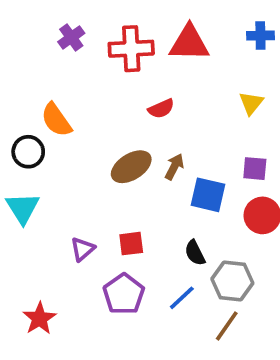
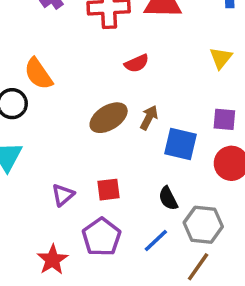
red star: (39, 318) -> (52, 260), moved

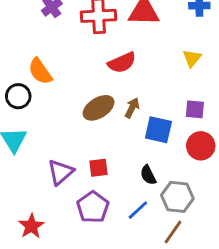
red semicircle: (137, 63) -> (122, 63), size x1.4
purple triangle: (63, 195) -> (61, 172), size x1.4
red star: (52, 260) -> (31, 226), moved

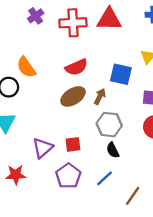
red semicircle: (122, 63) -> (76, 67), moved
blue square: (158, 130) -> (121, 74), moved
gray hexagon: (177, 197) -> (109, 125), moved
red star: (31, 226) -> (16, 175), moved, turned 30

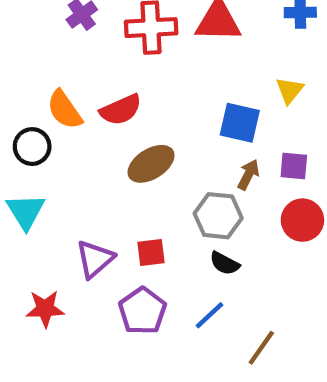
red semicircle: (76, 67) -> (121, 110), moved
brown arrow: (100, 96) -> (248, 175), moved
black semicircle: (113, 150) -> (225, 263), turned -35

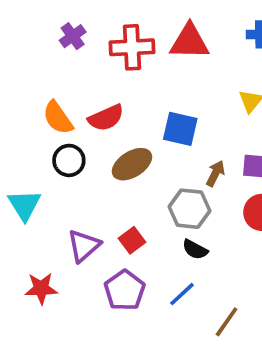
blue square: (240, 123) -> (180, 129), moved
black circle: (32, 147) -> (69, 160), moved
red square: (151, 253) -> (132, 240), turned -30

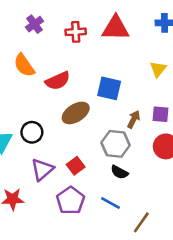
red cross: (132, 47) -> (76, 32), size x0.7
orange semicircle: (58, 118) -> (24, 65), moved
black circle: (69, 160) -> (32, 132), moved
blue line: (182, 294) -> (110, 203), turned 72

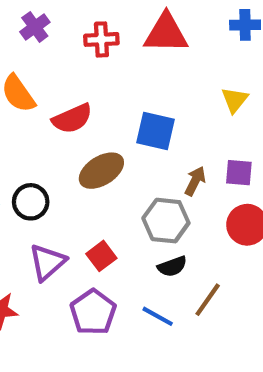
black semicircle: (119, 172) -> (172, 266), turned -48
brown line: (141, 222) -> (208, 300), moved

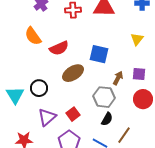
black semicircle: (172, 266) -> (107, 119), turned -40

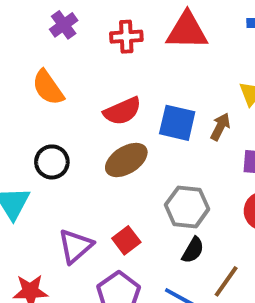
red semicircle: (59, 48) -> (122, 111), moved
brown arrow: (118, 78) -> (220, 127), moved
black circle: (39, 88) -> (52, 162), moved

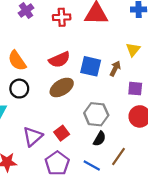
orange semicircle: (48, 88) -> (17, 61), moved

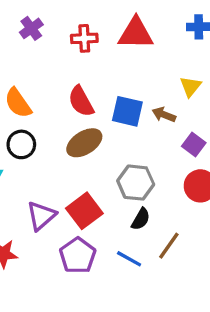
red semicircle: (59, 60) -> (81, 101), turned 85
brown arrow: (115, 69) -> (164, 115), turned -96
purple square: (135, 89) -> (194, 144), turned 32
red square: (62, 133) -> (84, 211), size x1.5

